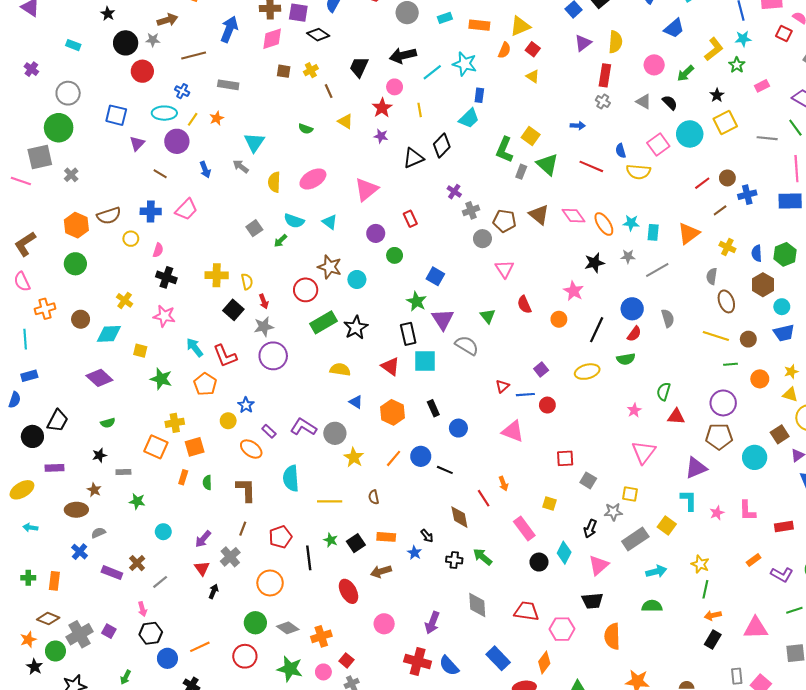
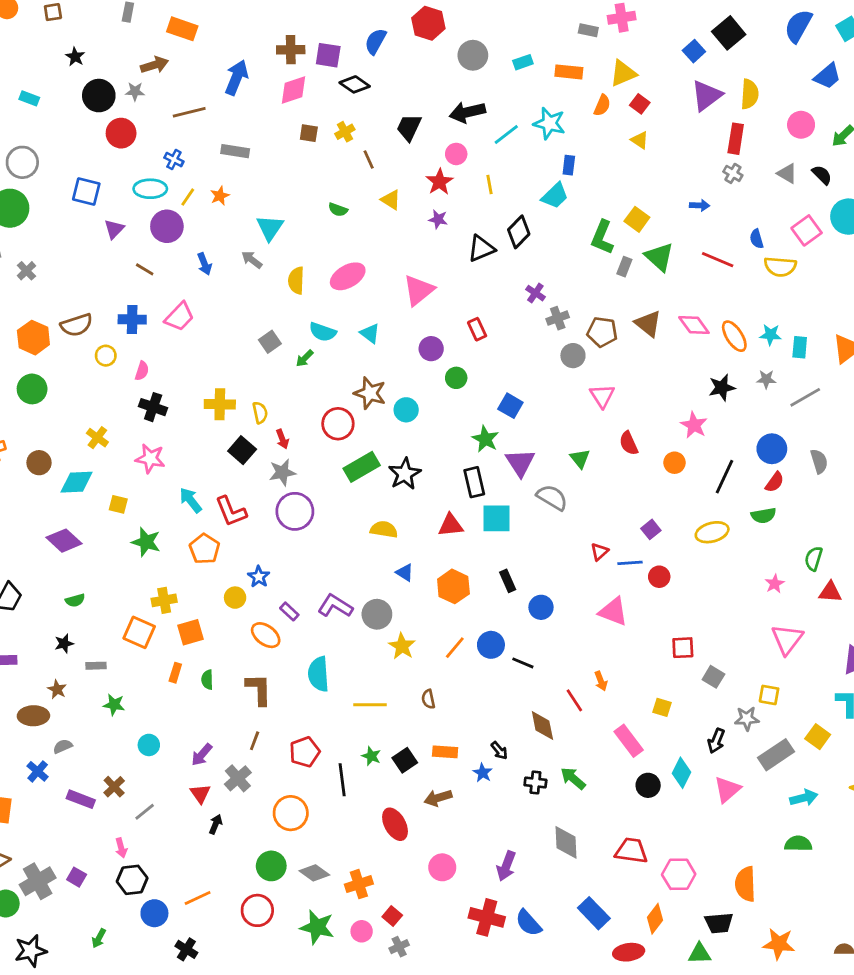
purple triangle: (583, 43) -> (706, 96), size x1.4
red triangle: (390, 366) -> (451, 525), turned -42
black trapezoid: (592, 601) -> (719, 923), moved

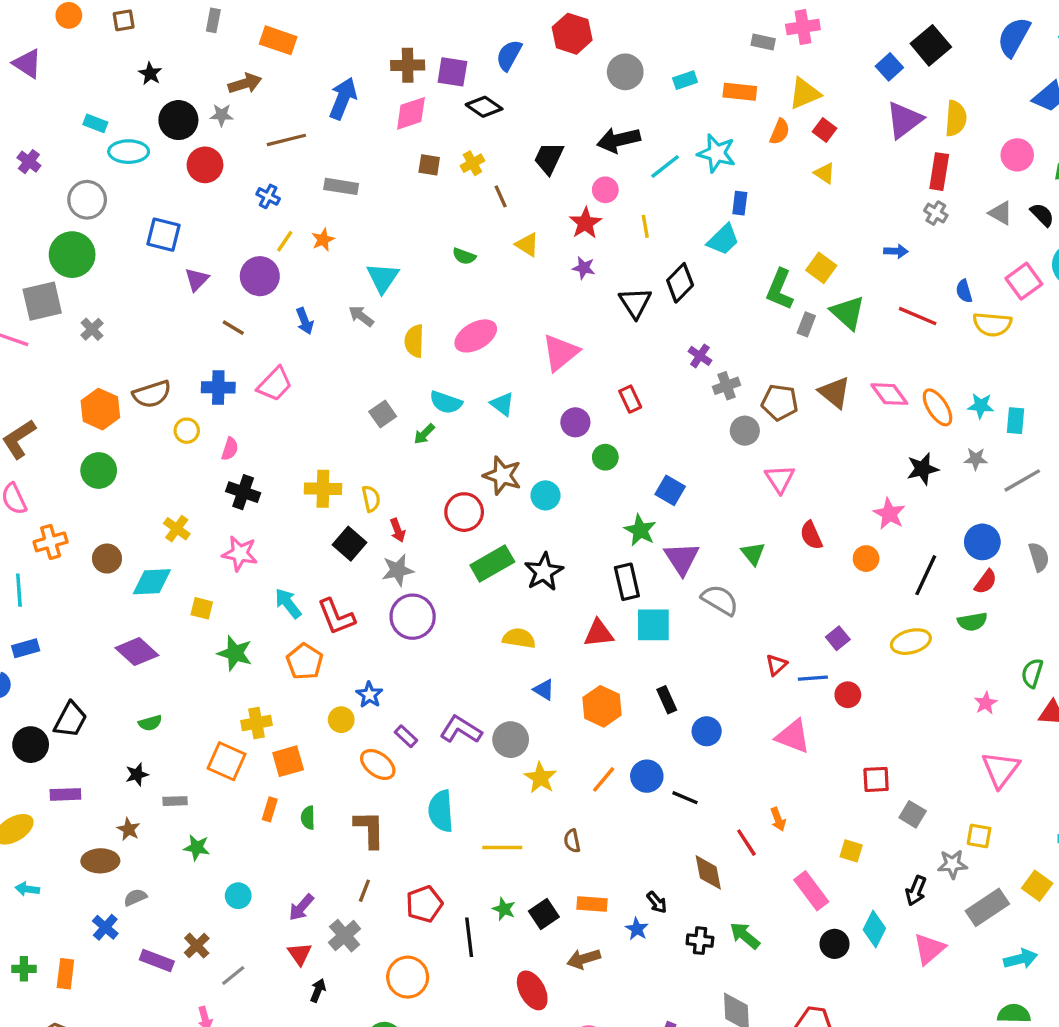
cyan ellipse: (150, 189) -> (129, 152), moved
black triangle: (481, 249) -> (635, 303), turned -40

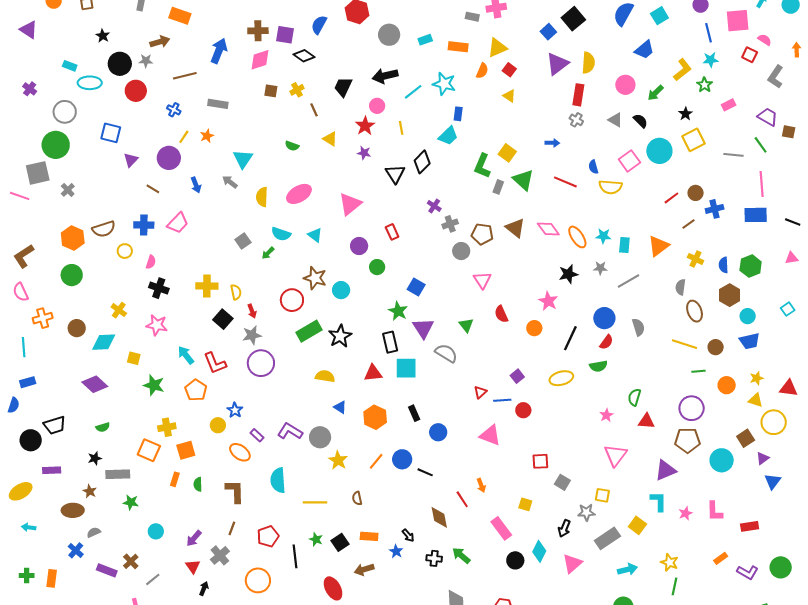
black trapezoid: (70, 720) -> (55, 425), turned 45
gray rectangle: (175, 801) -> (118, 474), size x1.6

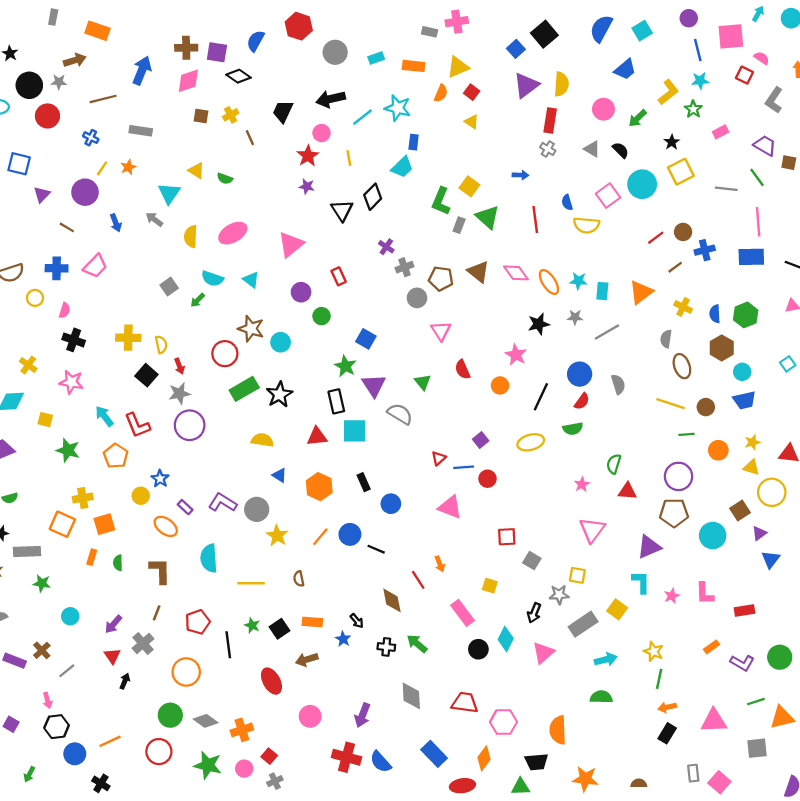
yellow triangle: (330, 139) -> (196, 171), moved
red line: (565, 182) -> (535, 219), turned 60

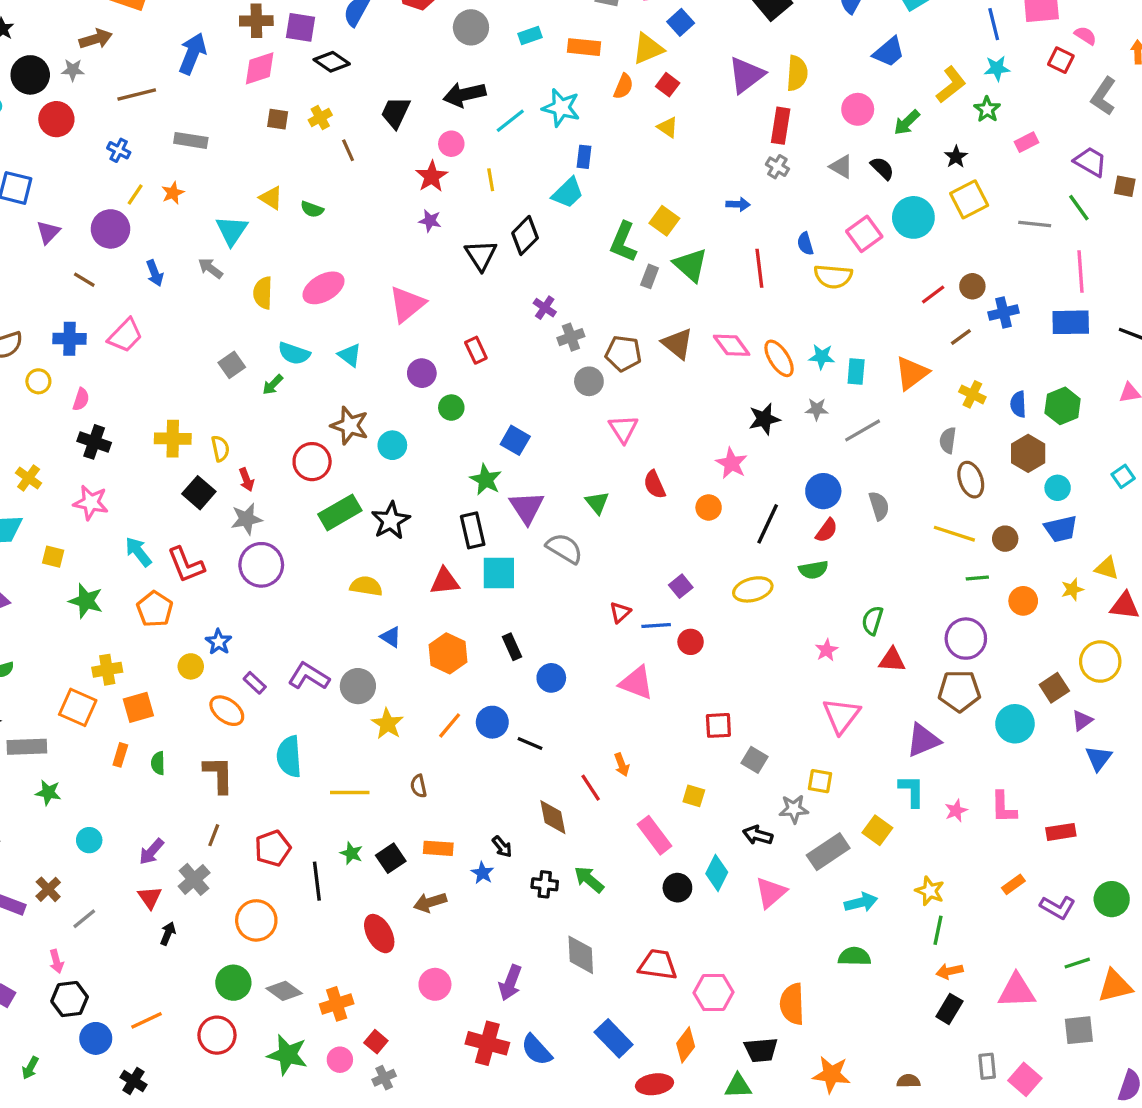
blue square: (516, 49) -> (681, 22), moved
yellow triangle: (751, 467) -> (1107, 568), moved
black arrow: (534, 613) -> (758, 835), turned 84

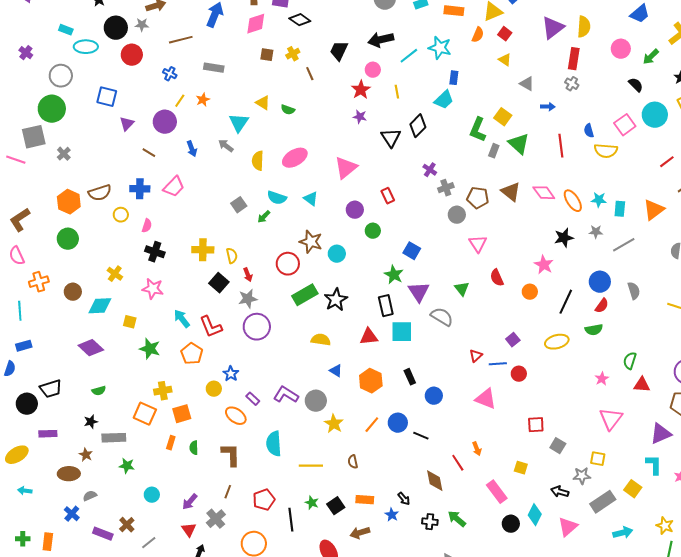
gray triangle: (841, 167) -> (527, 84), moved

